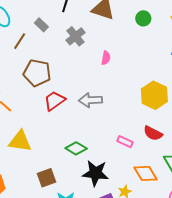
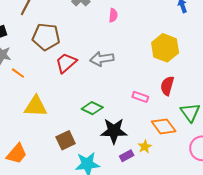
red semicircle: (153, 133) -> (167, 86), turned 84

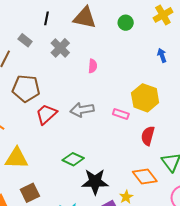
pink rectangle: (140, 97) -> (121, 114), moved
brown square: (66, 140) -> (30, 193), moved

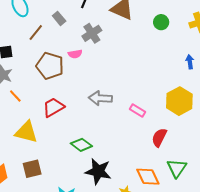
pink semicircle: (93, 66) -> (75, 54), moved, turned 64
yellow hexagon: (145, 98) -> (179, 101), moved
red trapezoid: (46, 114) -> (53, 107), moved

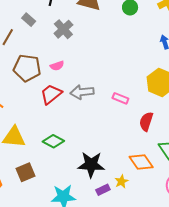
pink semicircle: (75, 54) -> (57, 66), moved
red trapezoid: (53, 107) -> (51, 94), moved
green diamond: (81, 145) -> (53, 141), moved

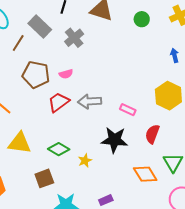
gray rectangle: (29, 20) -> (40, 27), size x1.6
black star: (91, 165) -> (114, 140), moved
brown square: (26, 172) -> (44, 178), moved
yellow star: (121, 181) -> (85, 161), moved

